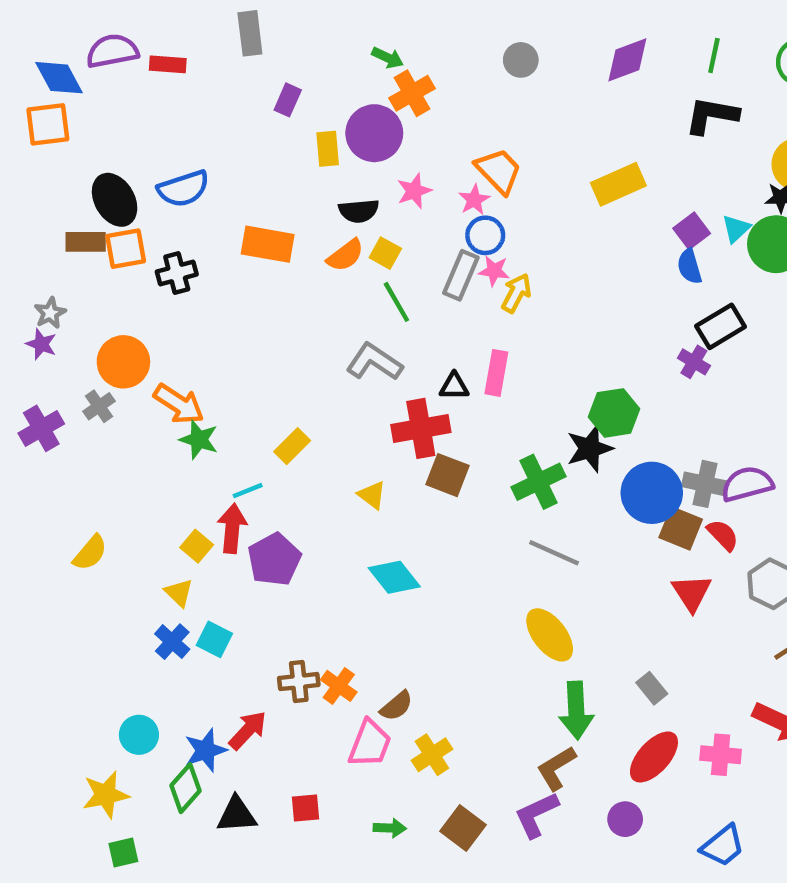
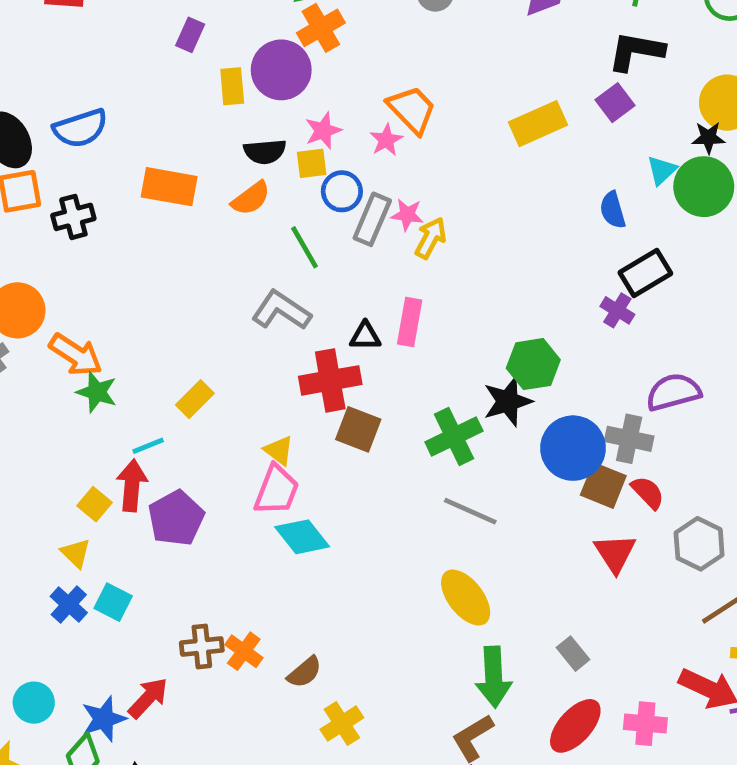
purple square: (692, 231) -> (615, 103), moved
blue circle: (485, 235) -> (342, 191), moved
yellow square: (385, 253) -> (312, 163), moved, turned -36
purple semicircle: (747, 484) -> (673, 392), moved
pink trapezoid: (370, 744) -> (277, 490), moved

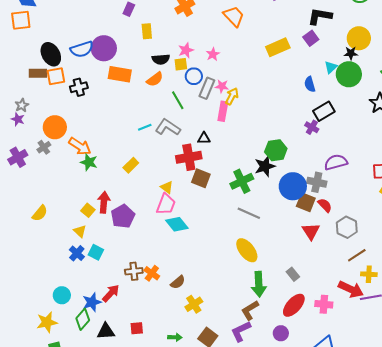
purple circle: (281, 70) -> (104, 48), moved
orange trapezoid: (412, 110) -> (234, 16), moved
pink rectangle: (410, 322) -> (223, 111), moved
cyan line: (148, 446) -> (145, 127), moved

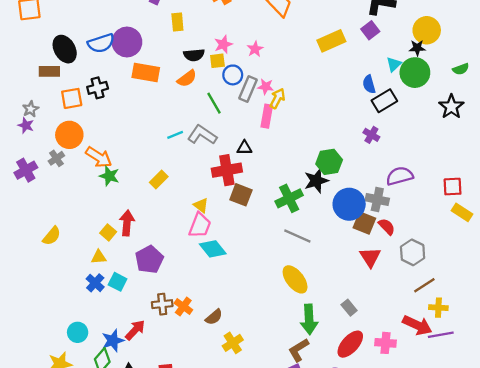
orange square: (56, 76) -> (72, 98), moved
black rectangle: (324, 111) -> (384, 101), moved
purple pentagon: (123, 216) -> (149, 259), moved
yellow triangle: (80, 231) -> (99, 257), turned -48

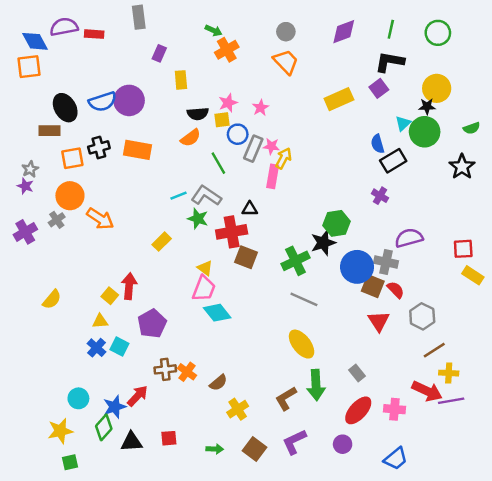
orange rectangle: (146, 73) -> (138, 150), moved
green star: (109, 176) -> (198, 219), moved
brown L-shape: (299, 350) -> (286, 398), moved

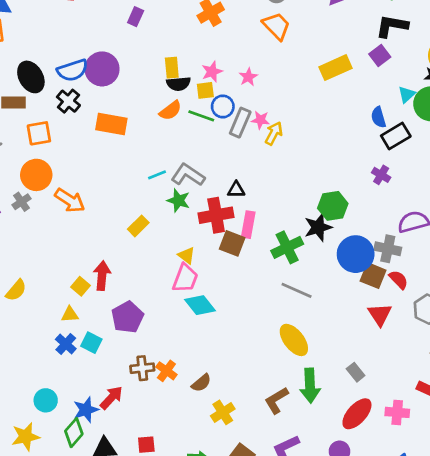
yellow rectangle: (181, 80) -> (172, 68), moved
black cross: (99, 147) -> (68, 101), moved, turned -35
green line: (218, 163) -> (201, 116), moved, turned -40
pink rectangle: (273, 176) -> (248, 225), moved

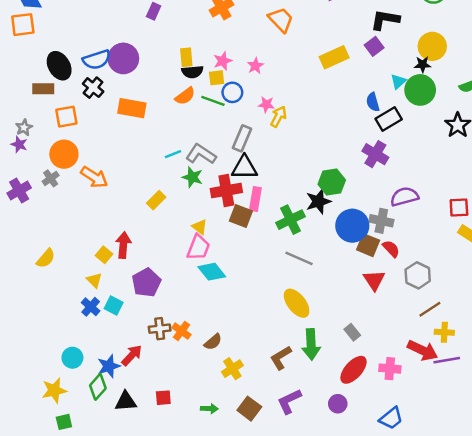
gray rectangle: (240, 123) -> (242, 138), moved
purple cross: (381, 175) -> (375, 154), size x1.5
black triangle: (236, 190) -> (244, 167), size x1.6
yellow triangle: (70, 314) -> (94, 280), turned 49

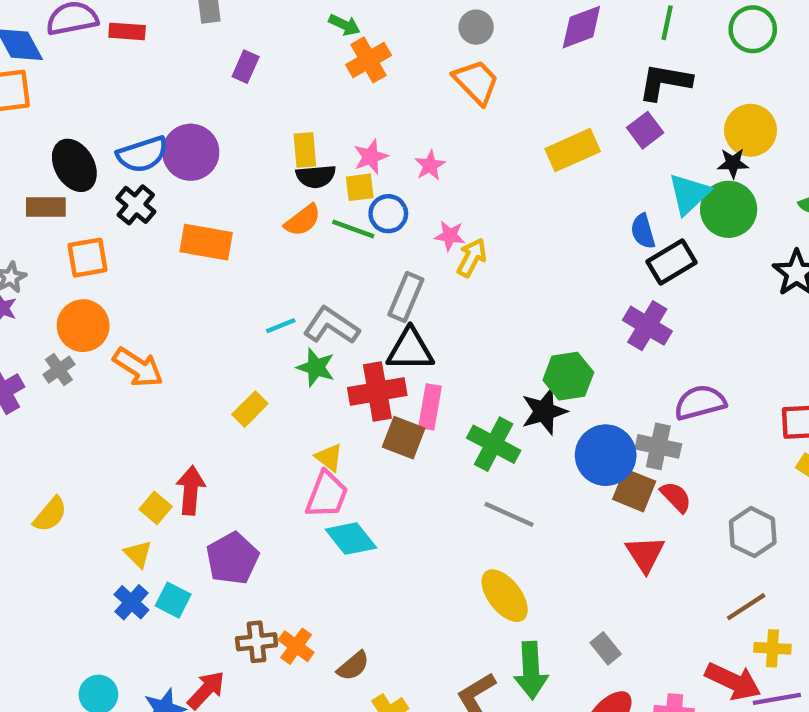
cyan triangle: (398, 81) -> (689, 194), size x1.5
green cross: (291, 220) -> (494, 444), turned -36
gray hexagon: (418, 275) -> (753, 532), moved

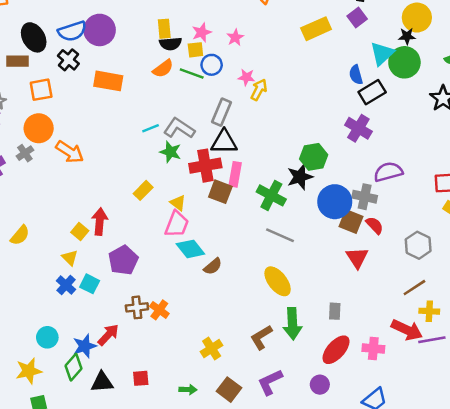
yellow rectangle: (250, 409) -> (143, 190), moved
gray rectangle: (606, 648) -> (335, 311), turned 42
brown semicircle: (353, 666) -> (213, 266), moved

